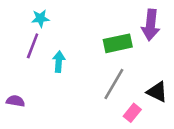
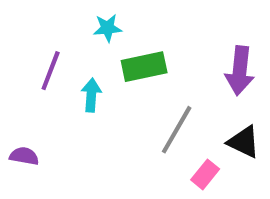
cyan star: (40, 18) -> (108, 28), moved
purple arrow: (151, 25) -> (240, 71), moved
green rectangle: (118, 43) -> (144, 67), moved

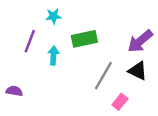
cyan star: (108, 28) -> (53, 16), moved
purple arrow: (240, 71) -> (140, 41), turned 44
black triangle: (244, 142) -> (138, 71), moved

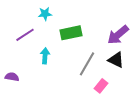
purple line: (30, 41) -> (25, 35), turned 36
cyan arrow: (53, 55) -> (45, 56), moved

